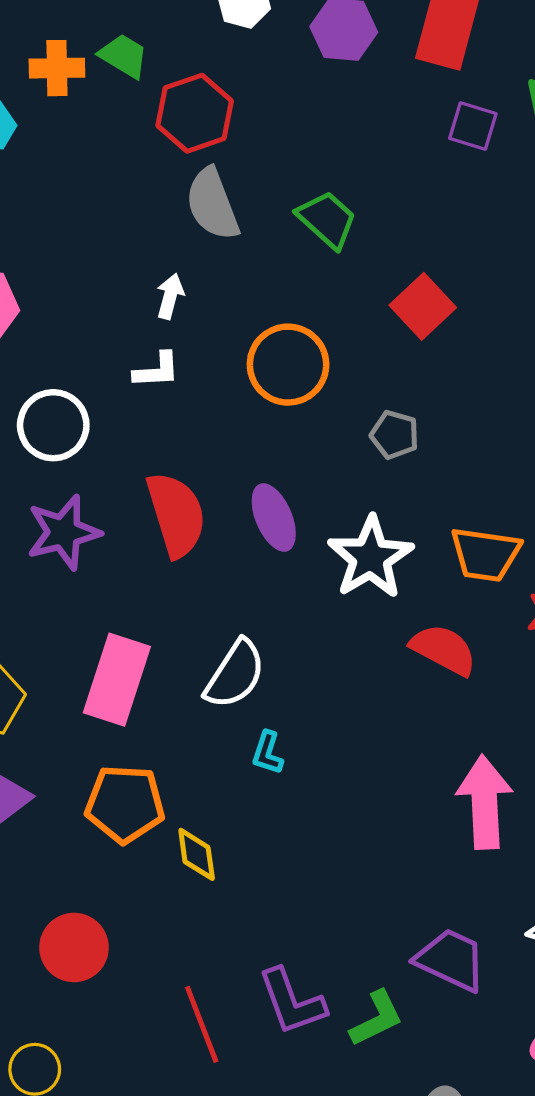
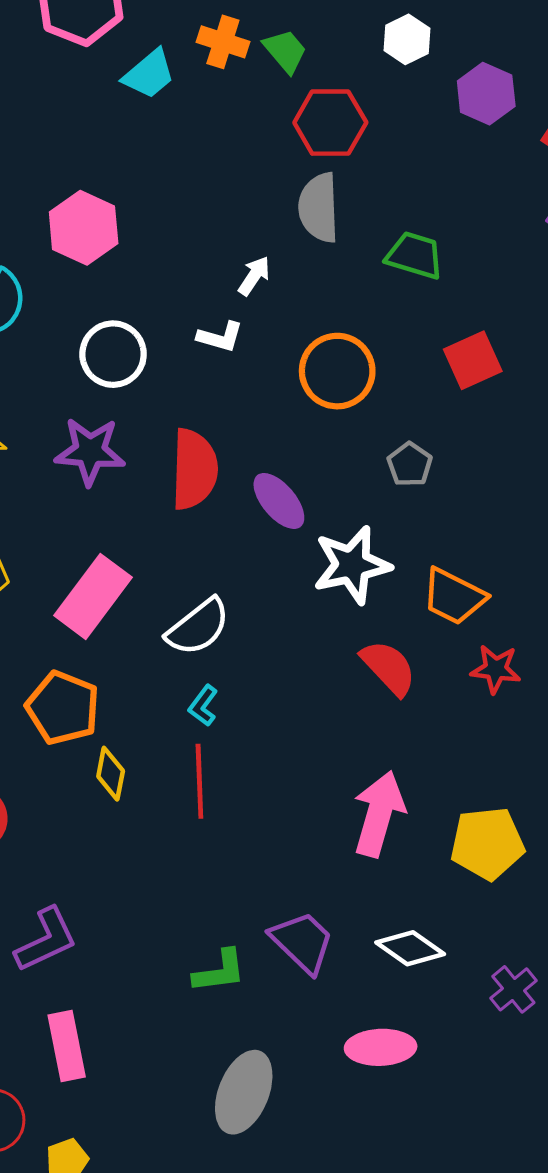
green trapezoid: (327, 219) -> (415, 255), turned -44
purple ellipse: (274, 518) -> (279, 501), turned -36
purple L-shape: (292, 1002) -> (46, 940), moved, turned -114
red line: (202, 1024) -> (199, 781), moved

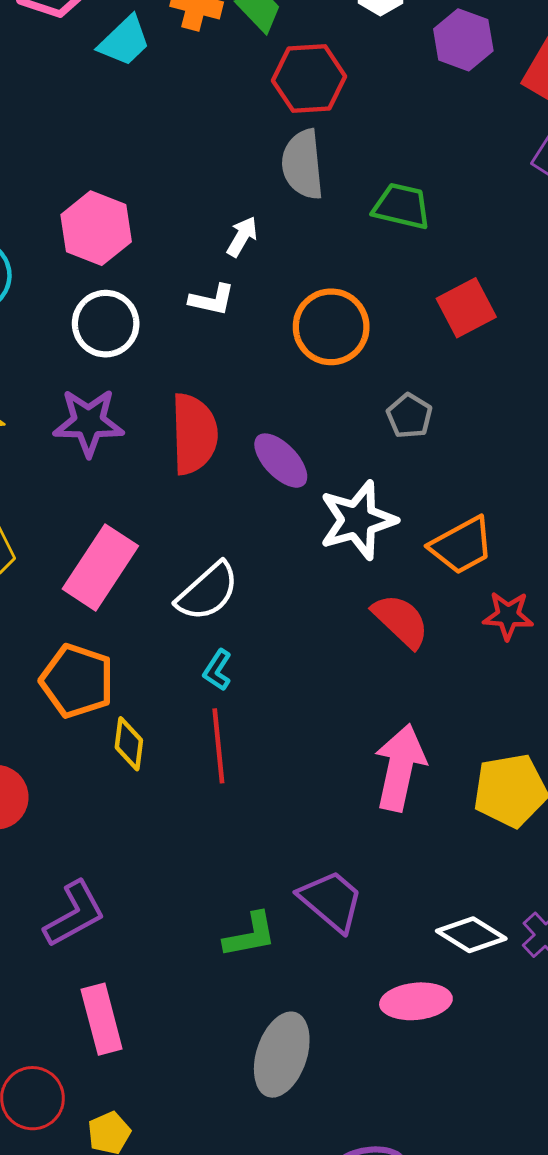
pink hexagon: (84, 228) -> (96, 228), moved
orange trapezoid: (454, 597) -> (462, 545), turned -52
white diamond: (410, 948) -> (471, 935), moved

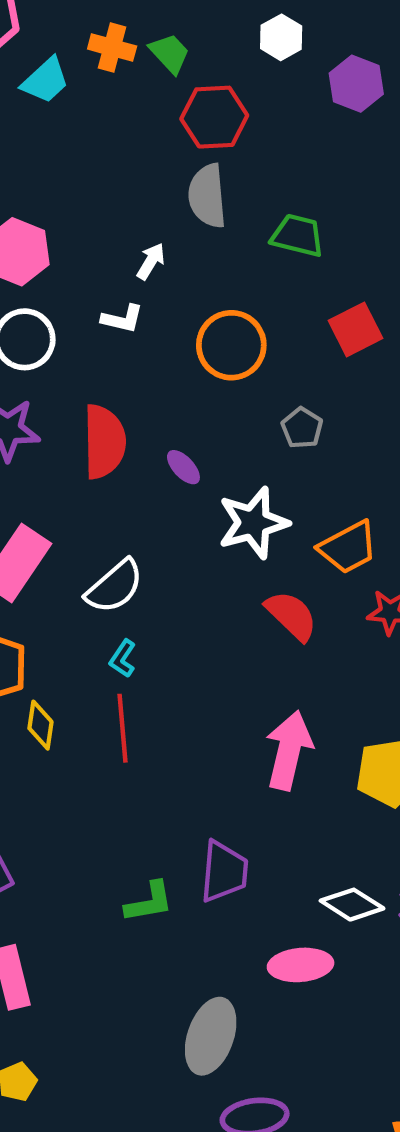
purple ellipse: (281, 461) -> (183, 467), size x0.7
purple trapezoid: (331, 901) -> (224, 872), turned 54
gray ellipse: (282, 1055) -> (211, 1036), moved

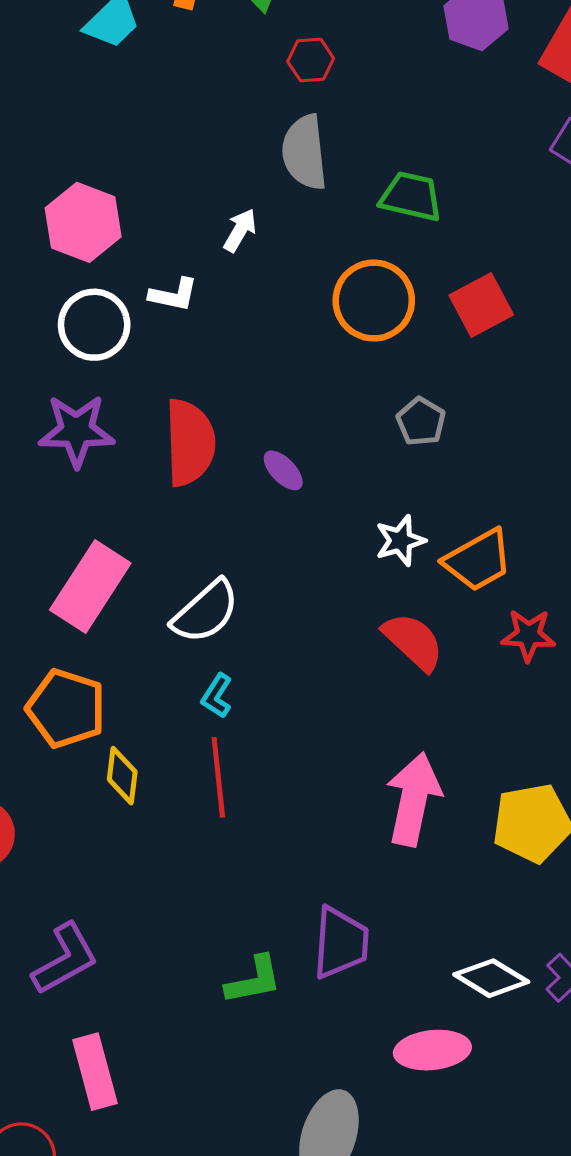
red hexagon: (214, 117) -> (311, 60), size x0.6
white L-shape: (122, 319) -> (174, 295), moved
orange circle: (231, 345) -> (374, 301), moved
white star: (253, 523) -> (400, 541), moved, size x0.6

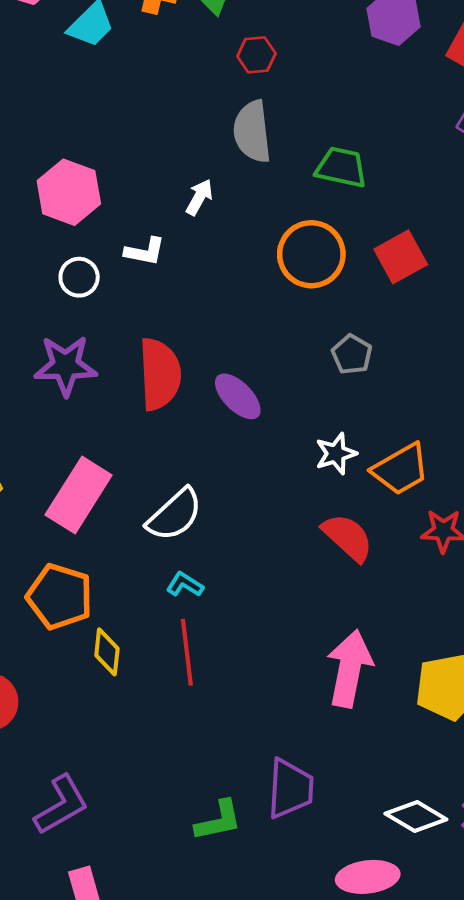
white circle: (94, 325) -> (79, 277), size x0.7
purple ellipse: (283, 470) -> (238, 396), size x1.4
cyan L-shape: (217, 696) -> (185, 585), turned 90

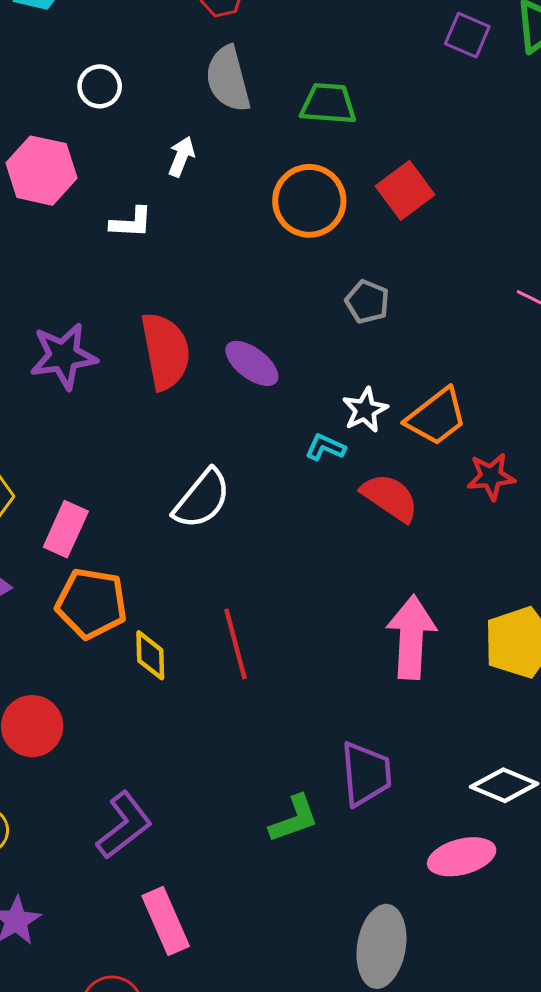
white circle: (79, 277) -> (100, 86), moved
pink rectangle: (79, 495) -> (66, 529), moved, size x0.7
cyan L-shape: (185, 585) -> (325, 447), moved

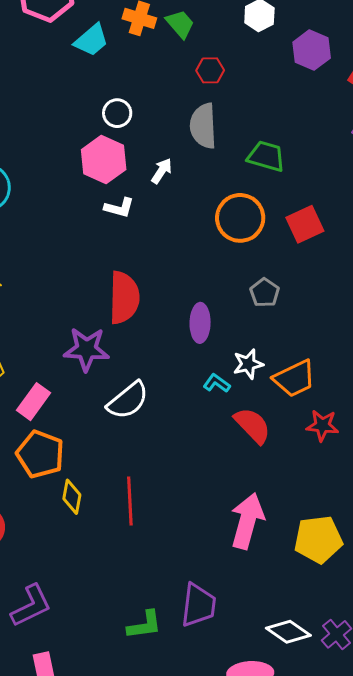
pink hexagon: (41, 171) -> (104, 160), moved
purple star: (64, 356) -> (86, 349), moved
purple ellipse: (252, 363) -> (200, 323), moved, turned 42

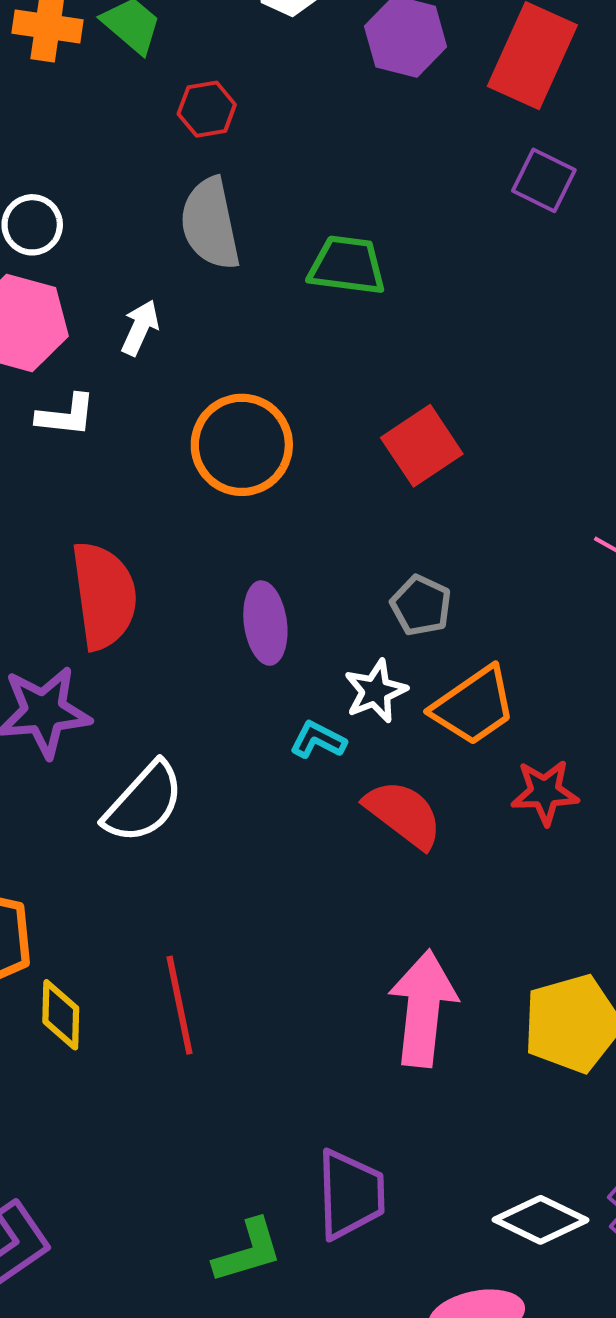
orange circle: (240, 218) -> (242, 445), moved
red square: (305, 224) -> (422, 446), moved
gray pentagon: (265, 293) -> (421, 605), moved

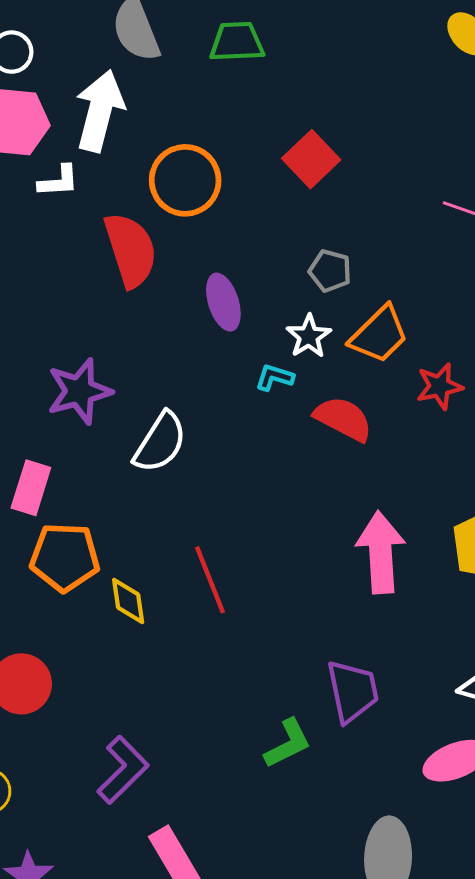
white arrow: (140, 328) -> (100, 111), size x2.0
red semicircle: (104, 596) -> (131, 250), moved

